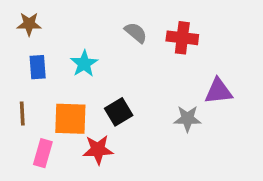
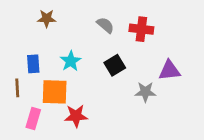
brown star: (29, 24) -> (47, 18), moved
cyan star: (84, 64) -> (71, 61), moved
blue rectangle: (38, 67) -> (33, 64), moved
black square: (119, 112) -> (115, 65), moved

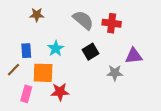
gray semicircle: (105, 25) -> (83, 20), size x1.5
brown line: (17, 88) -> (14, 70), turned 48

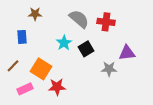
cyan star: (56, 49) -> (64, 43), moved
blue rectangle: (26, 51) -> (22, 37), moved
orange square: (43, 73) -> (41, 69), turned 30
pink rectangle: (26, 94) -> (25, 89), turned 49

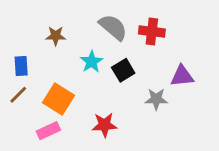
brown star: (35, 14) -> (56, 36), moved
blue rectangle: (22, 37) -> (21, 66), moved
red star: (57, 87) -> (104, 125), moved
pink rectangle: (25, 89) -> (48, 131), moved

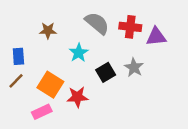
black square: (123, 70) -> (106, 72), moved
purple triangle: (182, 76) -> (156, 37), moved
gray star: (156, 99) -> (134, 67), moved, turned 30
red star: (104, 125) -> (77, 97), moved

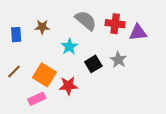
blue rectangle: (18, 56) -> (16, 35), moved

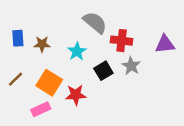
red cross: (115, 24) -> (122, 41), moved
brown star: (42, 27) -> (42, 44), moved
purple triangle: (138, 32) -> (165, 44), moved

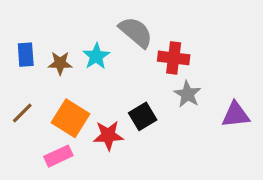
purple triangle: (165, 44) -> (236, 115), moved
cyan star: (77, 51) -> (96, 56), moved
black square: (103, 71) -> (143, 116), moved

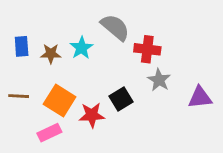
brown line: (22, 113) -> (19, 96), turned 48

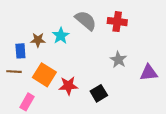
blue rectangle: (22, 46) -> (20, 51), moved
red cross: (147, 49) -> (117, 22), moved
black square: (121, 99) -> (99, 93), moved
pink rectangle: (49, 133) -> (27, 102), moved, turned -35

